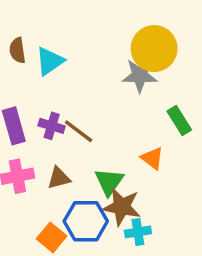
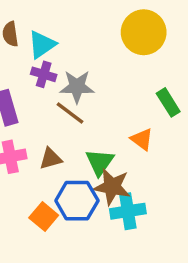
gray star: (140, 76) -> (77, 87), moved
purple cross: (52, 126) -> (44, 74), moved
cyan cross: (138, 232) -> (128, 211), size x1.4

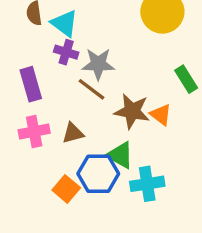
cyan triangle: (42, 45) -> (64, 23), turned -48
green triangle: (100, 162) -> (120, 155), moved, turned -36
brown star: (112, 187) -> (132, 111), moved

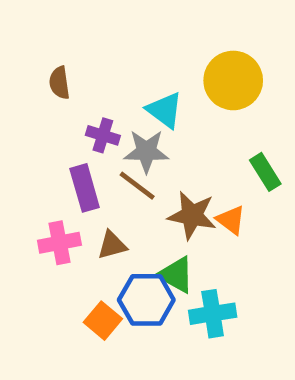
cyan triangle: (64, 23) -> (165, 110), moved
purple rectangle: (31, 84) -> (85, 188), moved

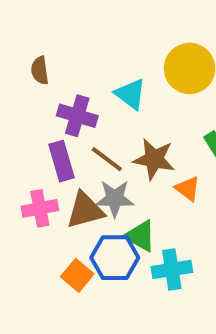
purple cross: (103, 135) -> (77, 116), size x1.4
gray star: (146, 151) -> (115, 199), moved
brown star: (192, 215) -> (154, 159), moved
brown triangle: (112, 245) -> (85, 210), size x1.5

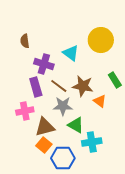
brown triangle: (85, 210) -> (45, 127), moved
blue hexagon: (115, 258) -> (63, 158), moved

